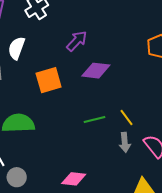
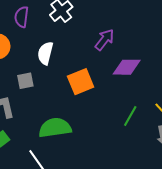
green line: (94, 119) -> (130, 116), turned -40

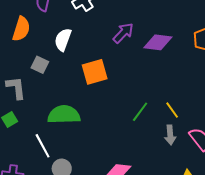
purple diamond: (127, 67) -> (158, 42), moved
gray square: (25, 81) -> (40, 65), turned 30

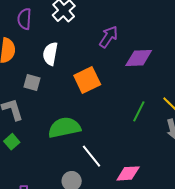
purple diamond: (158, 42) -> (139, 58), moved
white line: (43, 146) -> (91, 156), moved

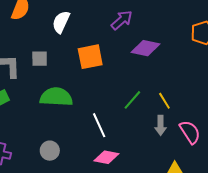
gray square: (32, 82) -> (40, 59), moved, turned -30
white line: (91, 156) -> (99, 125), moved

